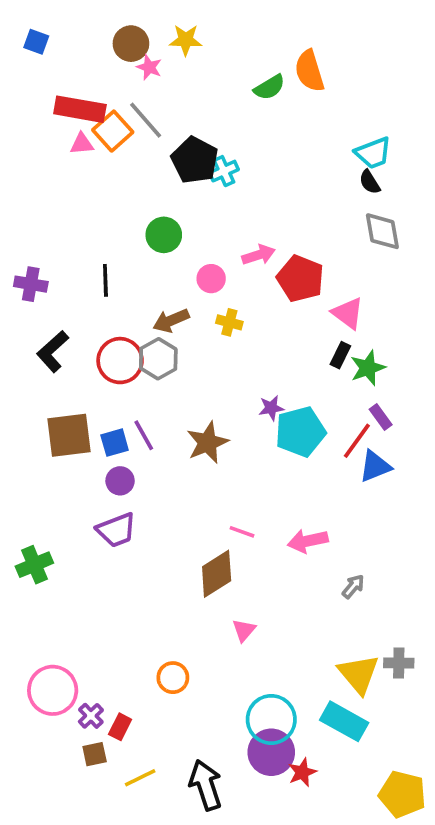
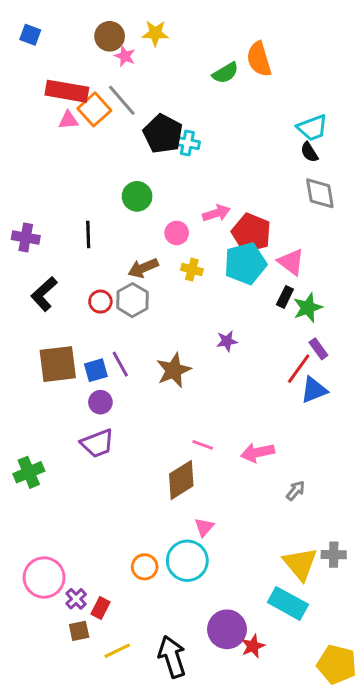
cyan cross: (224, 171) -> (187, 143), turned 35
red circle: (120, 361) -> (100, 302), size x0.6
cyan pentagon: (300, 432) -> (245, 263), moved
cyan circle: (271, 719) -> (187, 561), moved

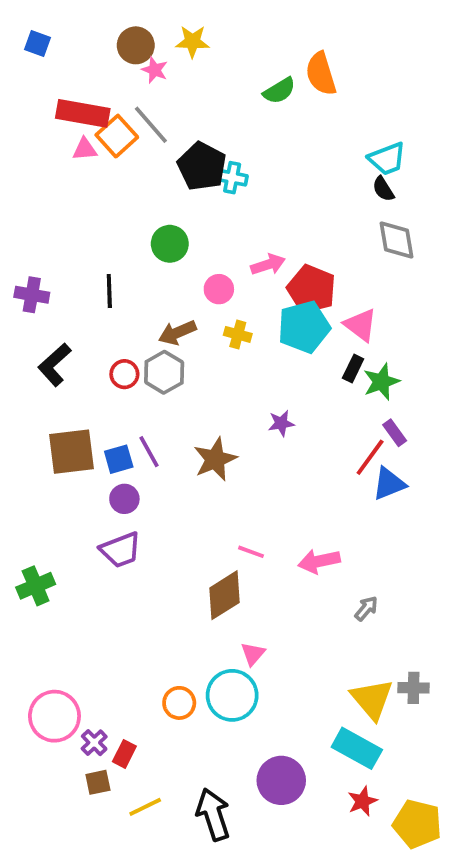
red star: (253, 646) -> (362, 801), moved

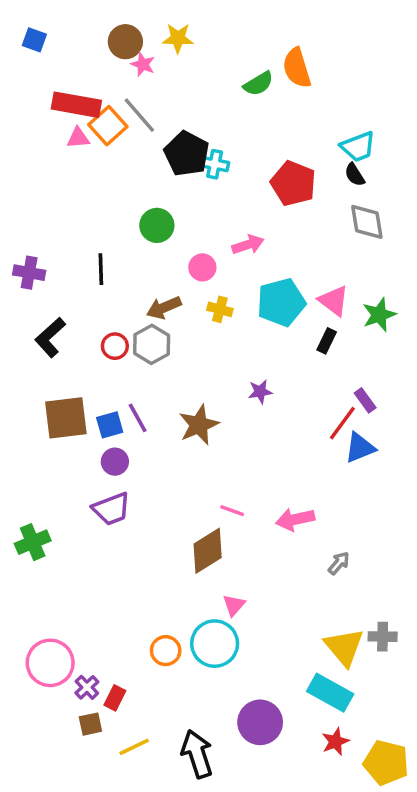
red pentagon: (311, 289) -> (293, 183), moved
green star: (381, 382) -> (379, 315), moved

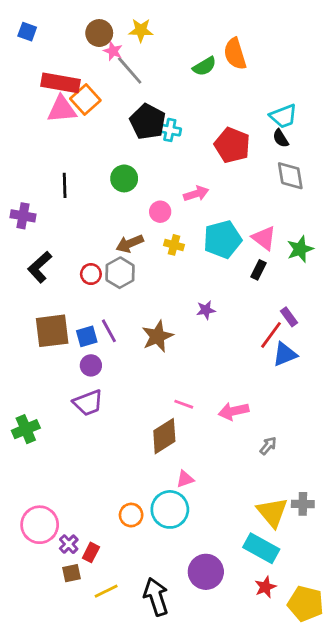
gray line: (139, 115) -> (130, 70), moved
pink triangle: (78, 138) -> (62, 109), size x1.6
black line: (101, 269) -> (65, 185), moved
pink triangle: (234, 605) -> (185, 479), turned 30

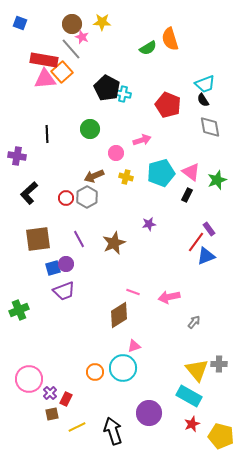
gray line: (130, 70) -> (71, 49), moved
blue square: (87, 336) -> (53, 268), moved

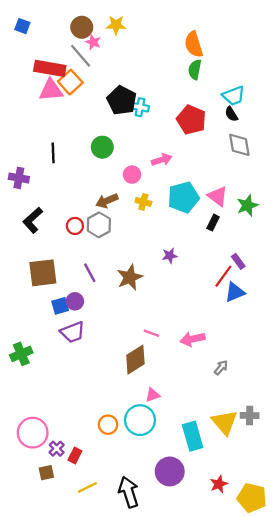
green semicircle: (148, 48) -> (195, 69), moved, turned 132
cyan rectangle: (189, 396) -> (193, 436), moved, turned 45
brown square: (52, 414) -> (46, 473), moved

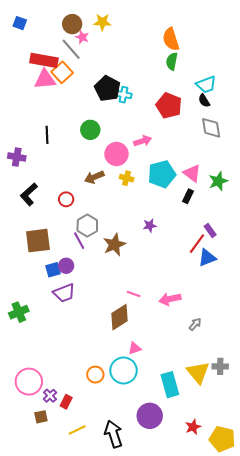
pink circle: (132, 175) -> (116, 154), size x1.5
gray hexagon: (99, 225) -> (87, 225), moved

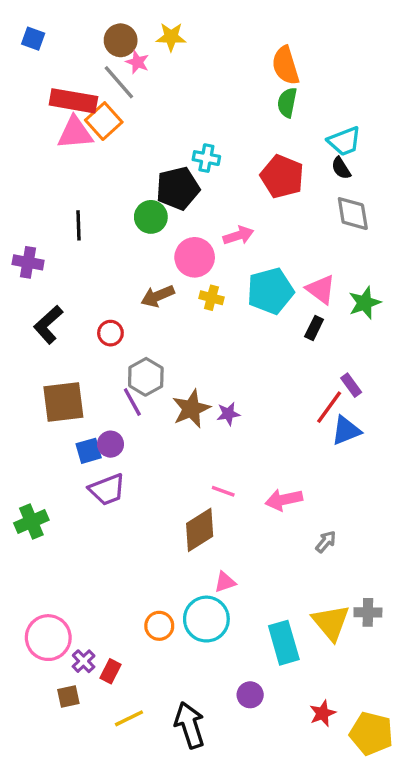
black pentagon: (107, 89) -> (178, 188), moved, turned 30
purple star: (150, 225) -> (228, 414), moved
purple circle: (150, 416) -> (250, 695), size x0.6

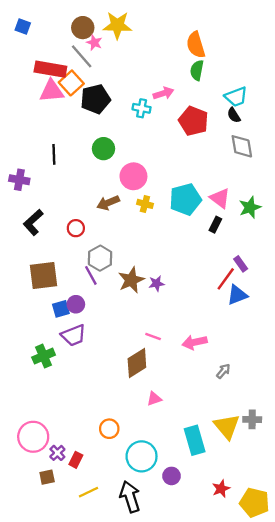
yellow star: (171, 37) -> (117, 25), size x1.4
black pentagon: (178, 188) -> (95, 99), moved
pink arrow: (238, 235) -> (163, 93), moved
green cross: (31, 521) -> (44, 356), moved
cyan circle: (206, 619) -> (142, 456), moved

